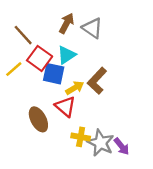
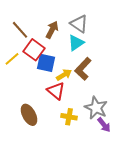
brown arrow: (67, 23) -> (52, 30), moved
cyan triangle: (67, 55) -> (76, 43), moved
brown ellipse: (38, 119) -> (29, 115), moved
gray star: (101, 143) -> (96, 108), moved

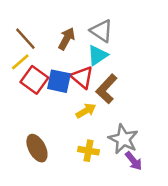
red square: (34, 50) -> (34, 80), moved
yellow line: (12, 59) -> (20, 62), moved
yellow arrow: (64, 75) -> (86, 111), moved
red triangle: (56, 91) -> (82, 77), moved

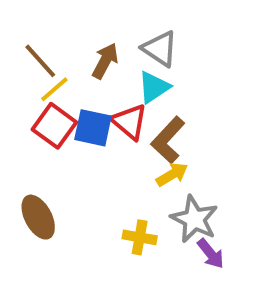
yellow line: (20, 62) -> (54, 89), moved
yellow arrow: (86, 111) -> (172, 174), moved
brown ellipse: (37, 148) -> (38, 217), moved

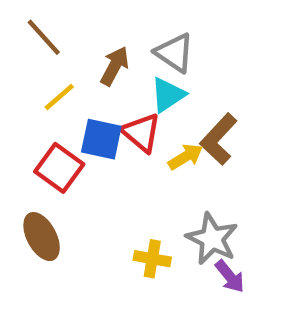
brown line: (40, 61) -> (44, 37), moved
red square: (54, 126) -> (59, 168), moved
brown L-shape: (168, 140) -> (219, 139), moved
yellow arrow: (172, 174) -> (185, 157), moved

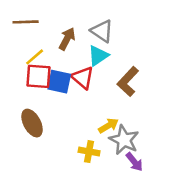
brown line: (44, 37) -> (26, 22), turned -50
yellow arrow: (185, 157) -> (108, 126), moved
red square: (59, 168) -> (38, 76), moved, turned -32
brown ellipse: (42, 237) -> (32, 123), moved

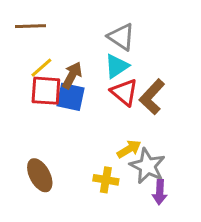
brown arrow: (67, 39) -> (72, 75), moved
red triangle: (83, 78) -> (124, 92), moved
brown ellipse: (32, 123) -> (40, 175), moved
purple arrow: (134, 162) -> (160, 192), turned 42

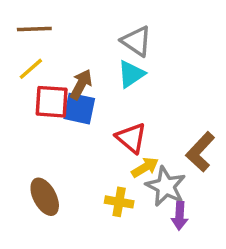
yellow line: (41, 68) -> (31, 69), moved
red triangle: (124, 92) -> (131, 138), moved
brown L-shape: (152, 97) -> (200, 152), moved

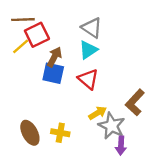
red square: (52, 102) -> (37, 35), moved, turned -30
red triangle: (131, 138) -> (88, 79), moved
yellow cross: (119, 202) -> (60, 133), moved

